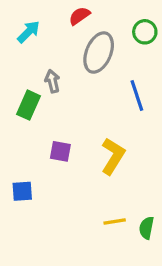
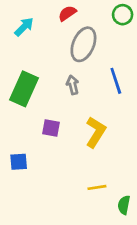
green circle: (145, 32) -> (123, 15), moved
gray arrow: (52, 81) -> (73, 85), moved
green rectangle: (29, 105) -> (24, 89), size x1.4
green semicircle: (146, 228) -> (124, 205), moved

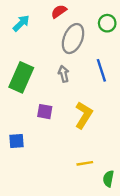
green circle: (123, 15) -> (107, 23), moved

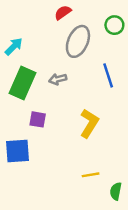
cyan arrow: (21, 23) -> (14, 46), moved
gray arrow: (64, 74) -> (58, 79), moved, turned -91
purple square: (45, 112) -> (38, 119), moved
blue square: (16, 141) -> (17, 151), size x1.5

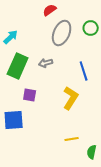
green circle: (114, 25) -> (91, 28), moved
blue line: (108, 75) -> (84, 71), moved

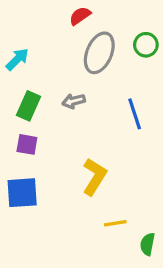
green rectangle: (18, 66) -> (29, 106), size x0.7
purple square: (30, 95) -> (27, 144), moved
yellow L-shape: (71, 98) -> (94, 177), moved

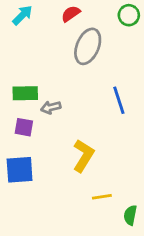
green circle: (146, 45) -> (129, 15), moved
cyan arrow: (17, 59) -> (22, 15), moved
gray arrow: (74, 101) -> (51, 107), moved
green rectangle: (29, 106) -> (25, 93), turned 65

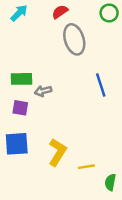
gray ellipse: (88, 46) -> (74, 39), turned -40
yellow L-shape: (83, 156) -> (57, 152), moved

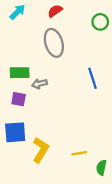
green circle: (109, 13) -> (100, 22), moved
gray ellipse: (74, 39) -> (54, 43), moved
yellow L-shape: (57, 152) -> (41, 150), moved

